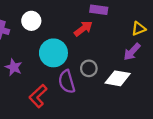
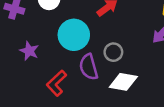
white diamond: (118, 78) -> (123, 82), moved

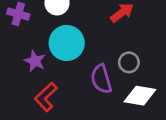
cyan circle: (74, 35) -> (67, 43), moved
red L-shape: (56, 83) -> (46, 97), moved

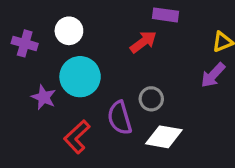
red L-shape: (46, 97) -> (77, 137), moved

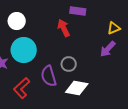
red arrow: (143, 42) -> (64, 28), turned -78

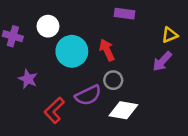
red arrow: (64, 28) -> (107, 50), moved
cyan circle: (24, 50) -> (72, 51), moved
purple semicircle: (49, 76) -> (88, 95), turned -100

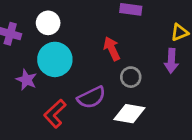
cyan circle: (72, 51) -> (55, 59), moved
purple arrow: (162, 61) -> (171, 61), turned -40
gray circle: (113, 80) -> (131, 77), moved

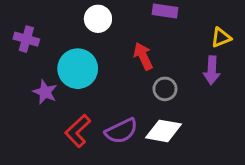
white circle: (48, 23) -> (98, 19), moved
purple semicircle: (91, 97) -> (121, 131), moved

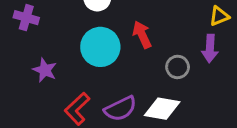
cyan circle: (78, 69) -> (100, 47), moved
gray circle: (165, 89) -> (178, 67), moved

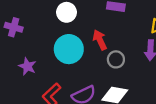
gray circle: (178, 67) -> (116, 59), moved

